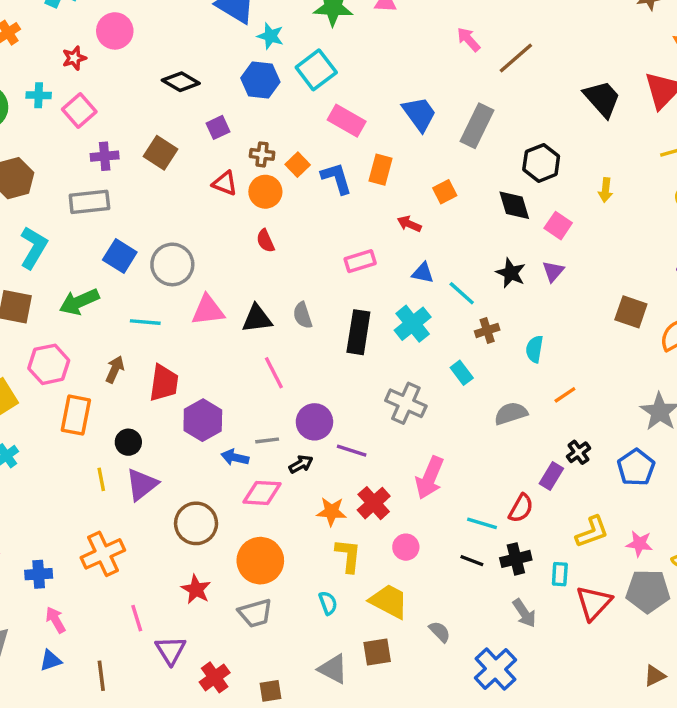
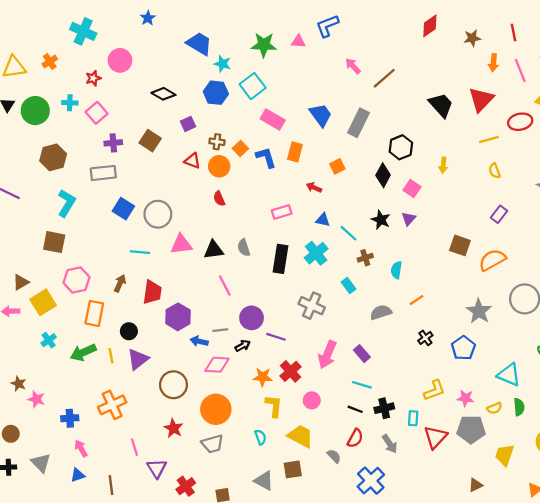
black diamond: (514, 205) -> (383, 175), turned 45
green arrow: (79, 302) -> (83, 352), moved
purple rectangle: (551, 476) -> (362, 354), moved, turned -72
red semicircle: (521, 508) -> (355, 438), moved

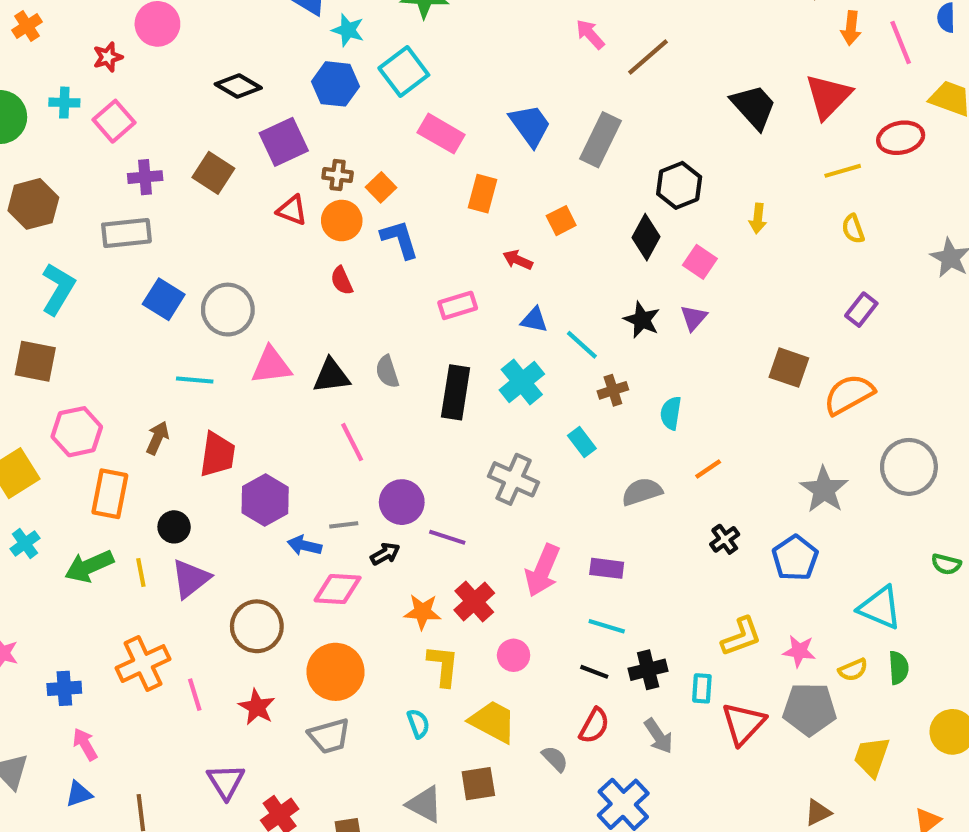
purple square: (188, 124) -> (284, 142), size x1.6
blue L-shape: (266, 157) -> (400, 239), moved
purple rectangle: (362, 354) -> (607, 568), turned -42
pink line: (134, 447) -> (195, 695), moved

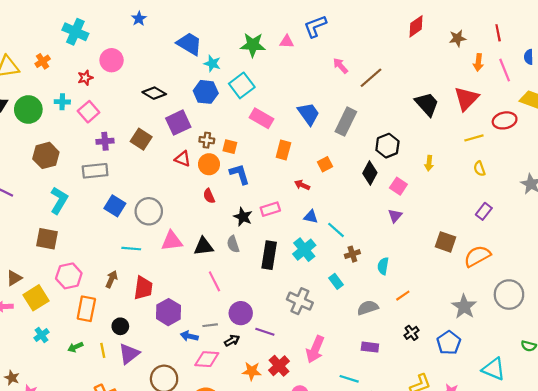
orange square: (381, 187) -> (230, 147), turned -32
black star: (642, 320) -> (243, 217), moved
green arrow: (89, 566) -> (75, 347), size x0.6
purple rectangle: (607, 568) -> (370, 347), moved

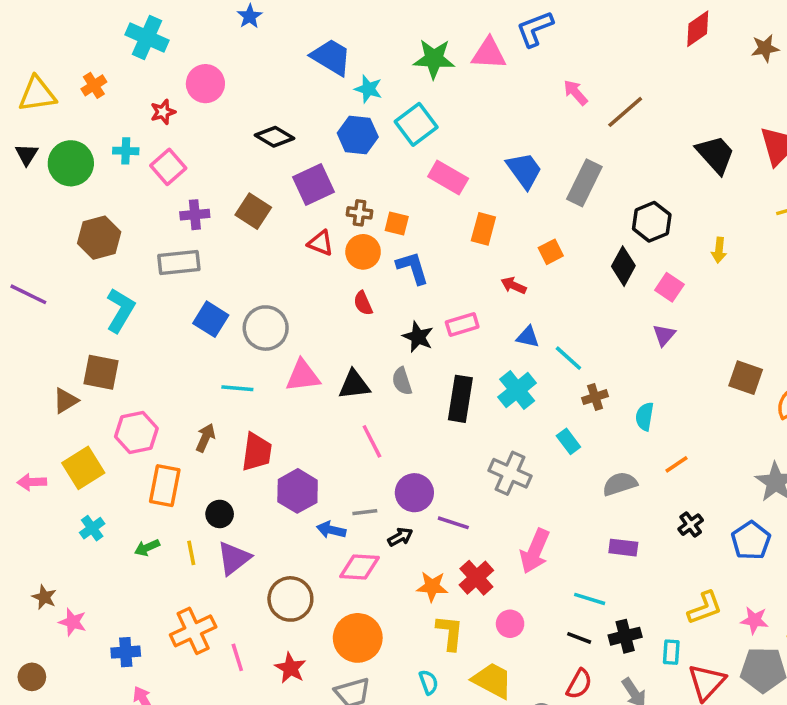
pink triangle: (287, 42) -> (489, 54), size x1.5
brown triangle: (14, 278) -> (66, 401), moved

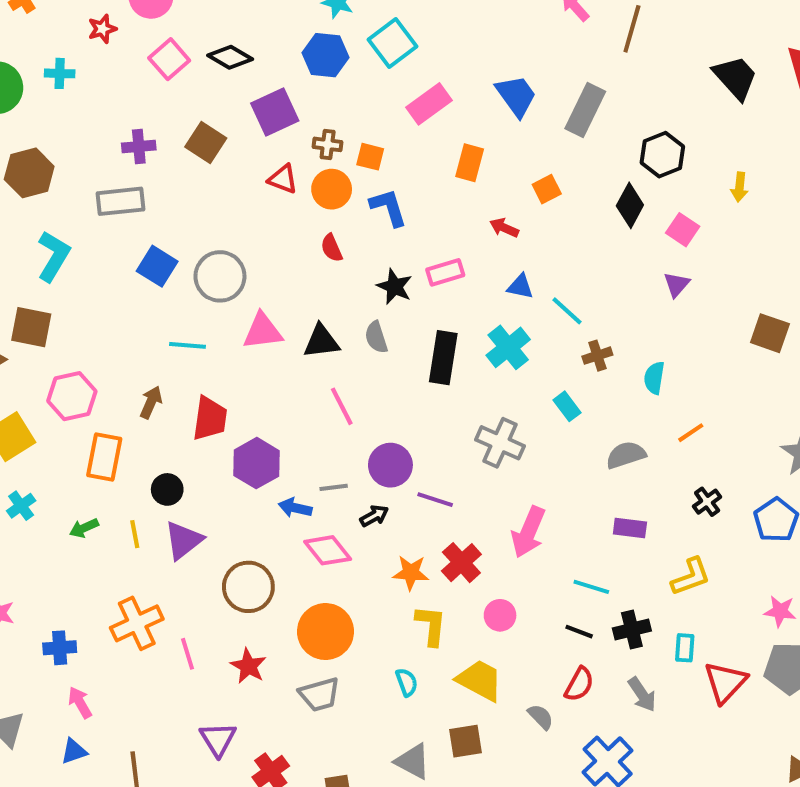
brown line: (625, 112) -> (632, 29), turned -33
pink square: (168, 167) -> (169, 59), moved
pink rectangle: (448, 177) -> (429, 104), turned -66
pink diamond: (359, 567) -> (328, 550), turned 48
yellow L-shape: (705, 608) -> (691, 577), moved

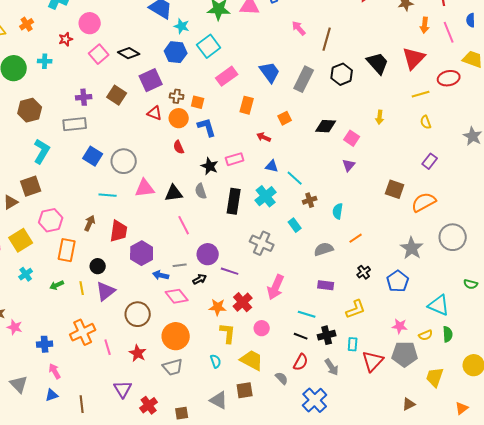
black hexagon: (662, 155) -> (342, 74), moved
black diamond: (630, 205) -> (326, 126), turned 65
brown square: (31, 327) -> (31, 186), turned -30

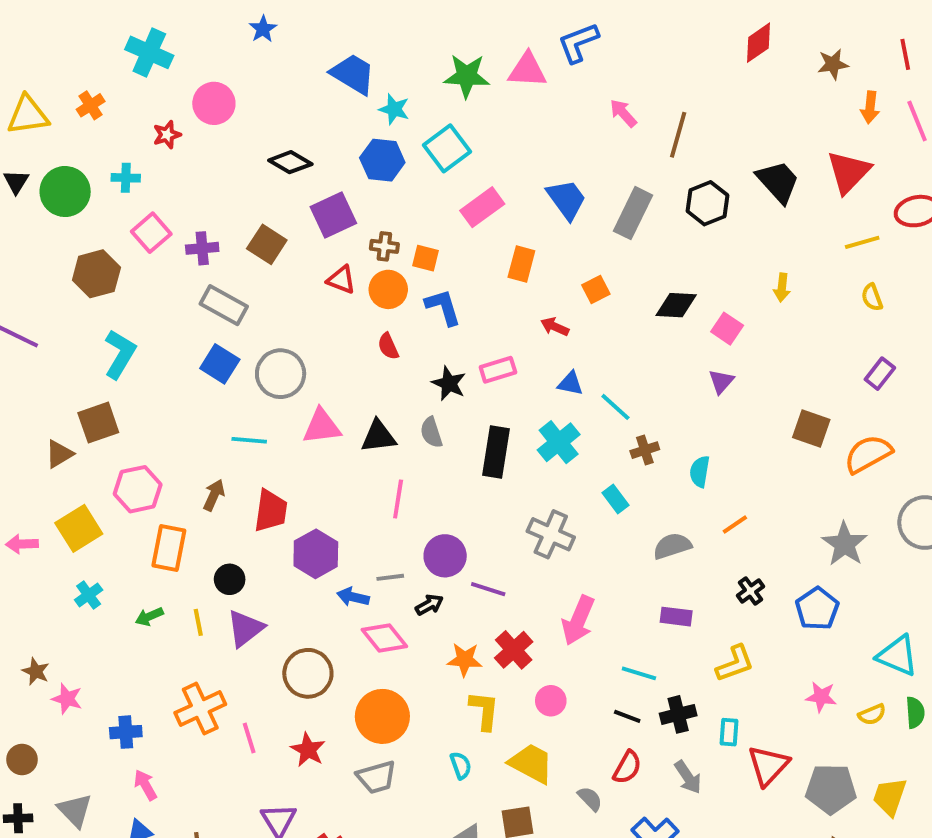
pink square: (99, 54) -> (151, 233), moved
gray rectangle: (75, 124) -> (224, 305), moved, turned 35
pink line: (184, 225) -> (398, 499), turned 36
gray pentagon: (405, 354) -> (831, 789), moved

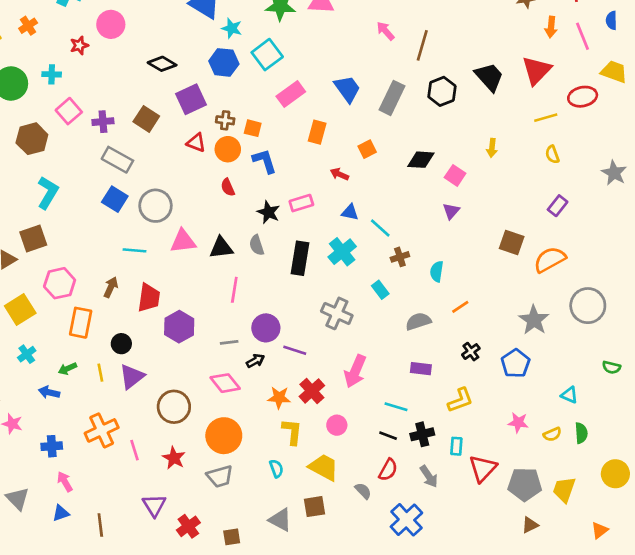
blue arrow: (353, 597) -> (49, 392), moved
cyan triangle: (897, 656) -> (569, 395), size x0.6

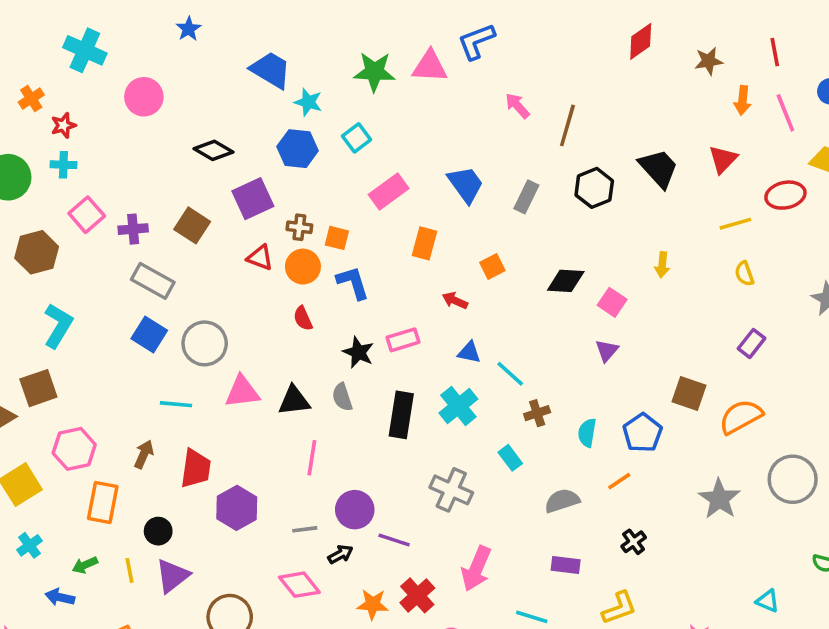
red star: (79, 45) -> (63, 125), moved
cyan square: (267, 55) -> (357, 138), size x0.7
red triangle: (537, 70) -> (723, 159), size x0.7
gray rectangle: (392, 98) -> (526, 197), size x0.7
blue pentagon: (516, 363) -> (642, 433), moved

